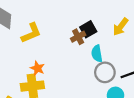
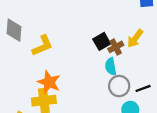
brown cross: (78, 37) -> (116, 47), moved
orange star: (37, 68) -> (49, 82), size x1.5

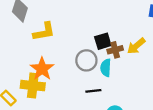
gray circle: (119, 86) -> (86, 60), moved
black line: (143, 88) -> (93, 91), moved

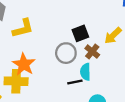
brown cross: (115, 50) -> (92, 52), moved, turned -32
cyan semicircle: (106, 68) -> (85, 72), moved

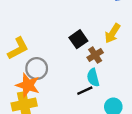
brown cross: (92, 52) -> (95, 55), turned 32
gray circle: (66, 53) -> (37, 69), moved

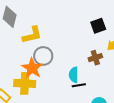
black square: (78, 39) -> (98, 26), moved
cyan semicircle: (93, 78) -> (74, 75), moved

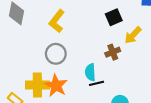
yellow L-shape: (32, 35) -> (57, 21), moved, turned 145
orange star: (32, 68) -> (56, 86), moved

